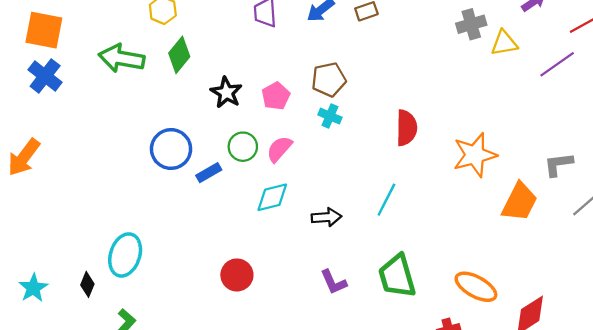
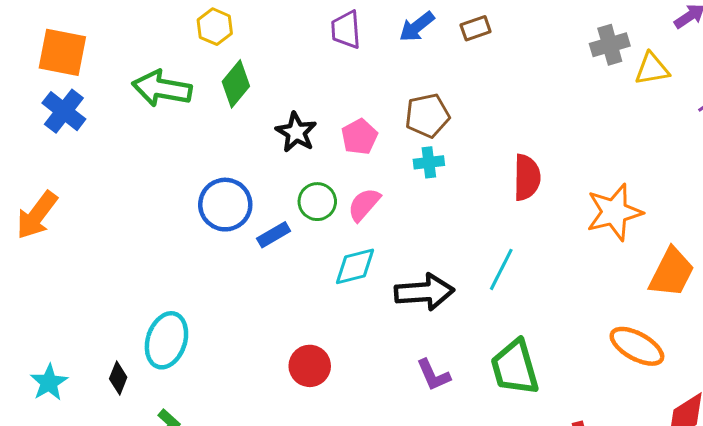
cyan cross: (330, 116) -> (429, 162), turned -30
black arrow: (326, 217) -> (424, 292), size x1.5
orange ellipse: (476, 287) -> (637, 346), moved

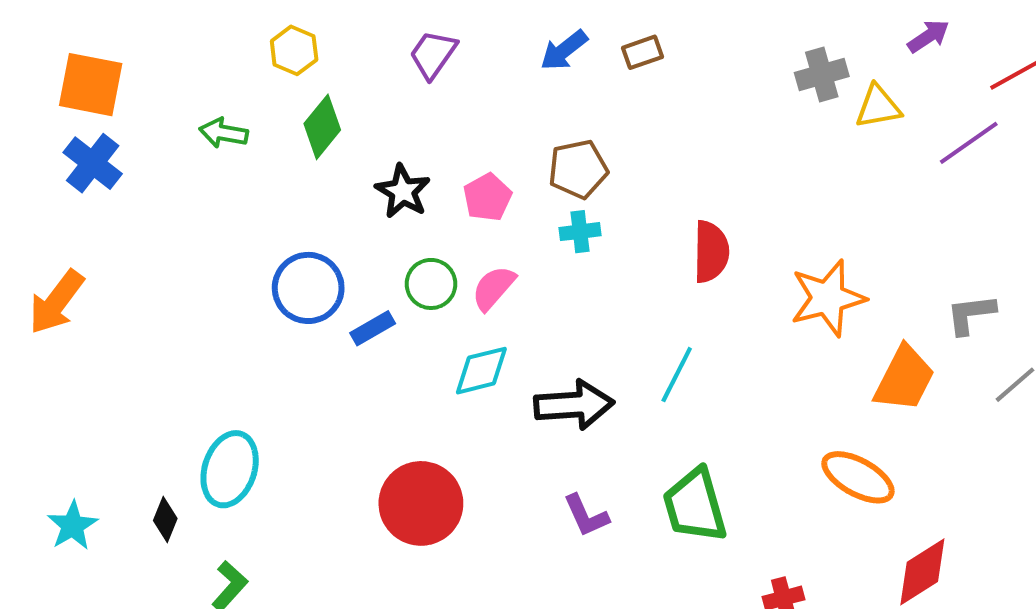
purple trapezoid: (346, 30) -> (433, 54), moved, turned 39
green arrow: (162, 88) -> (224, 133), size x0.6
red circle: (310, 366) -> (421, 503), size x1.5

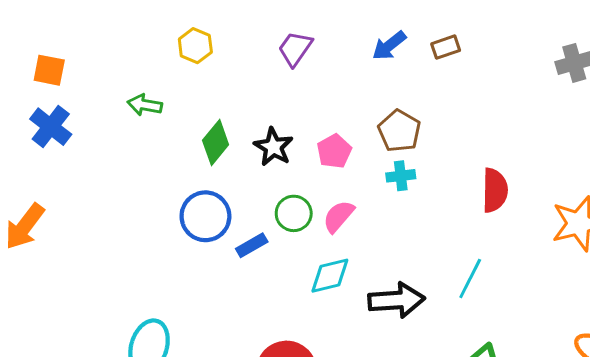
orange square: (91, 85) -> (49, 70), size x0.7
green diamond: (322, 127) -> (216, 143), moved
brown pentagon: (578, 169) -> (399, 131), turned -30

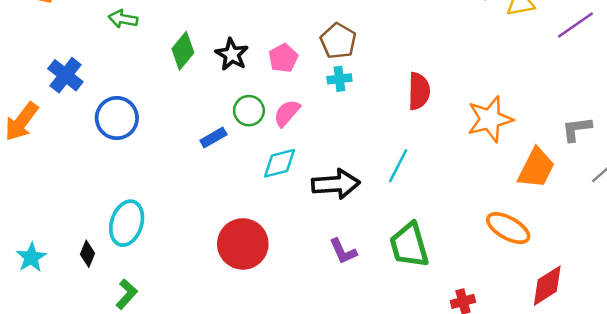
blue cross: (51, 127) -> (65, 75), moved
blue circle: (205, 216) -> (117, 118), moved

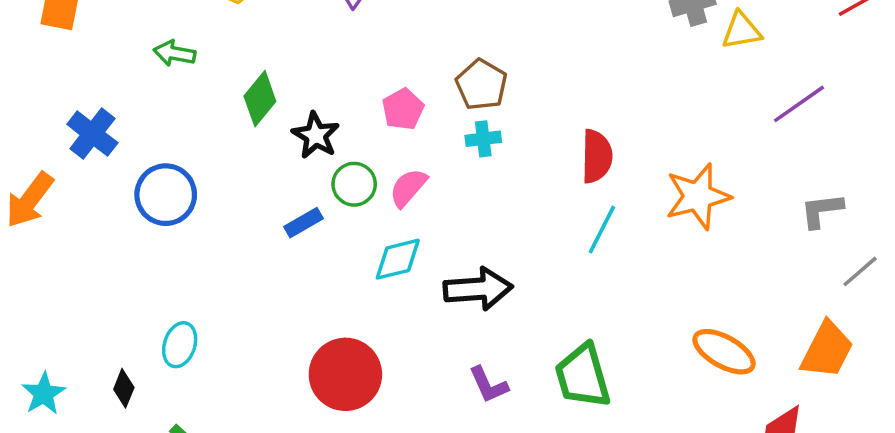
purple line: (575, 25) -> (799, 104), moved
black star: (232, 54) -> (316, 135), moved
cyan line: (398, 166) -> (602, 230), moved
orange trapezoid: (536, 168) -> (827, 350), moved
cyan ellipse: (127, 223) -> (180, 345), size x0.7

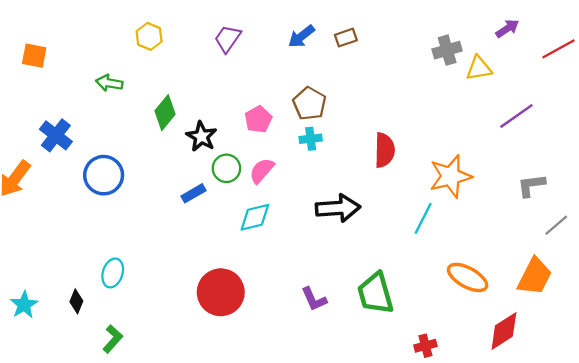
cyan line: (602, 230) -> (423, 218), moved
black arrow: (478, 289) -> (338, 208), moved

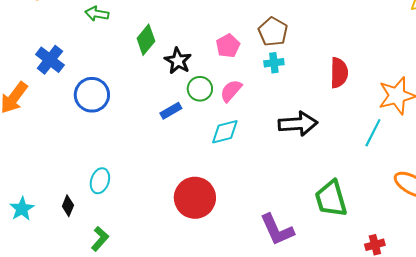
purple L-shape: (314, 299) -> (277, 230), moved, size x1.5

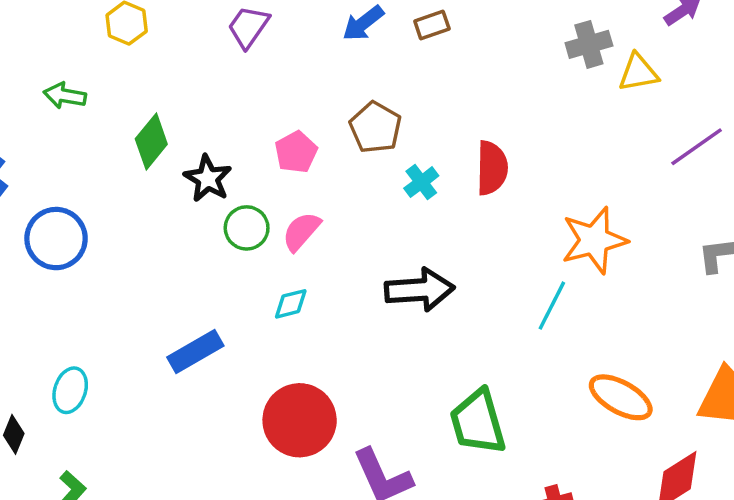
cyan cross: (274, 63) -> (421, 182), moved, turned -30
red semicircle: (339, 73) -> (492, 168), moved
blue rectangle: (171, 111) -> (195, 351), moved, size x1.4
cyan diamond: (225, 132) -> (291, 304), size x0.7
red circle: (195, 198) -> (300, 420), moved

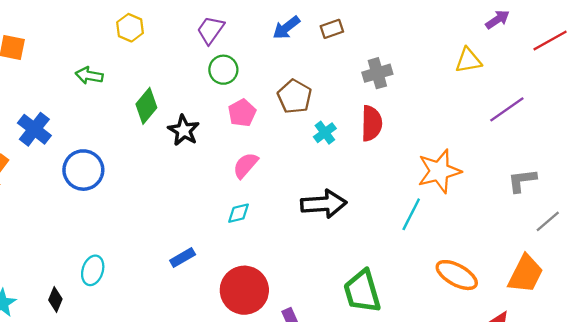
gray cross: (589, 44) -> (377, 73), moved
green circle: (247, 228) -> (223, 70), moved
blue rectangle: (195, 351) -> (183, 258), moved, size x0.7

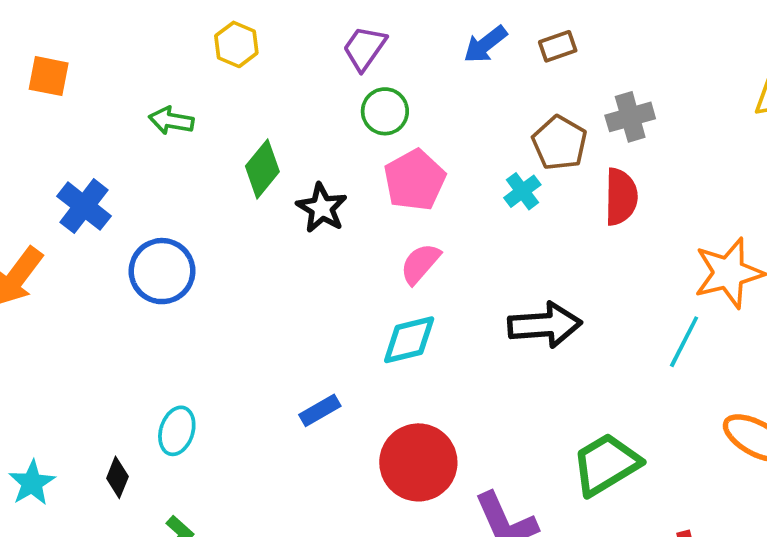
brown pentagon: (295, 97) -> (560, 143), moved
pink pentagon: (242, 113) -> (415, 180), size x1.4
cyan cross: (325, 133) -> (522, 191), moved
cyan diamond: (239, 213) -> (409, 340), size x1.5
green trapezoid: (362, 291) -> (606, 464), turned 75

